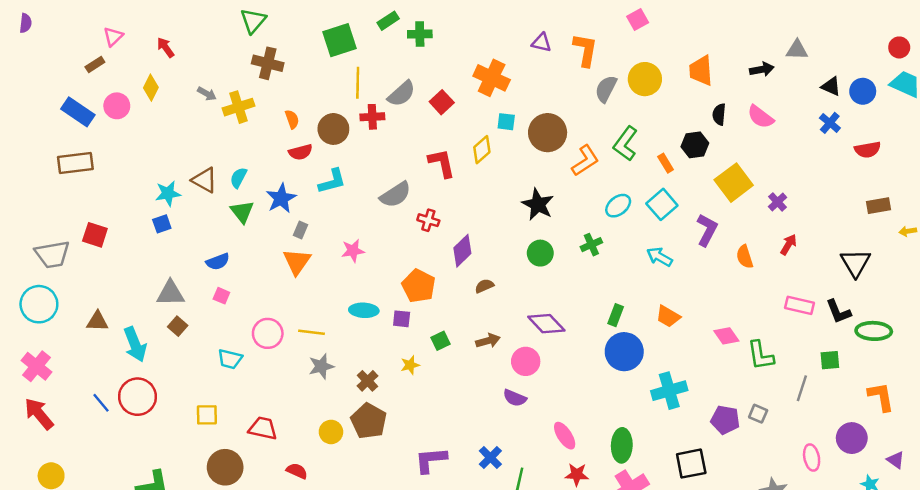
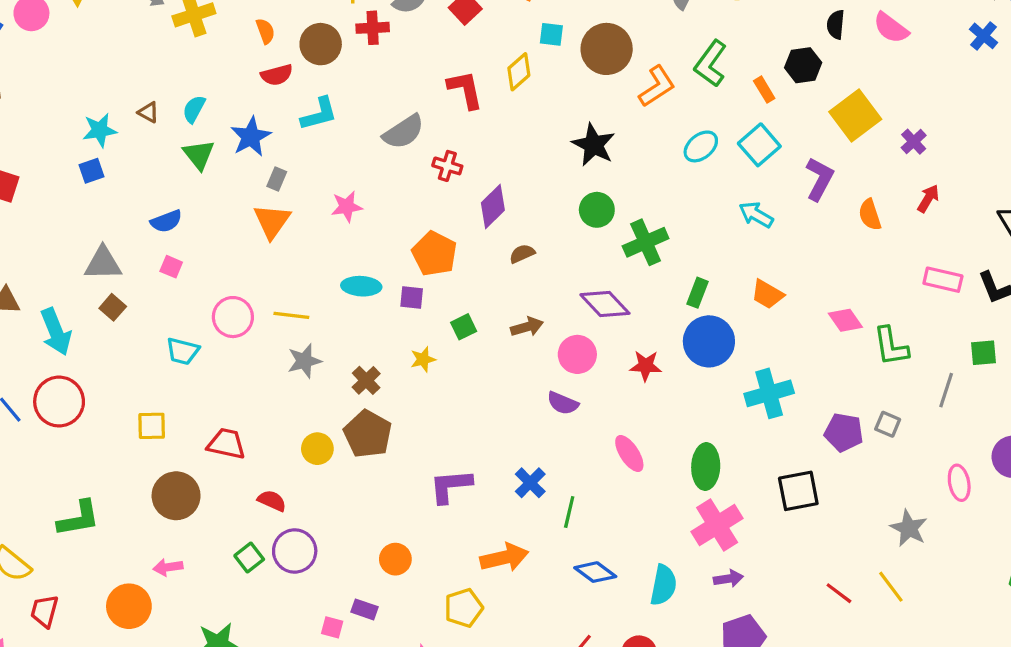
brown triangle: (204, 180) -> (148, 112), size x0.6
green cross: (591, 245) -> (646, 242), moved, size x1.5
red star: (577, 475) -> (646, 366), moved

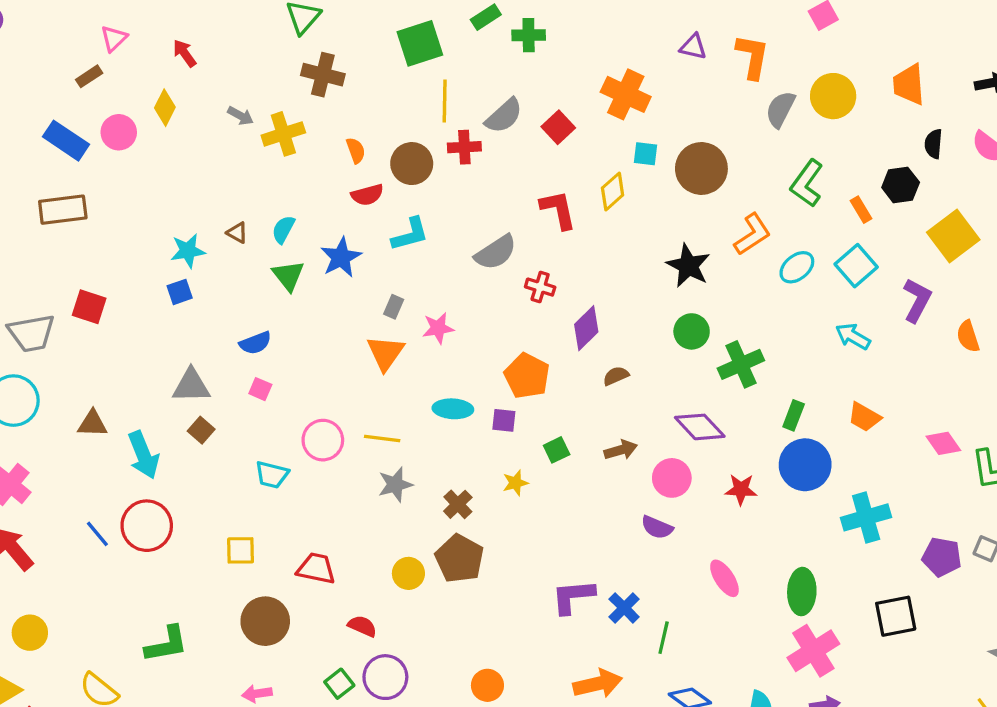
orange L-shape: (657, 86) -> (752, 234), moved
gray rectangle: (277, 179) -> (394, 307), moved
orange triangle: (272, 221) -> (385, 353), moved
purple L-shape: (451, 486) -> (573, 596), moved

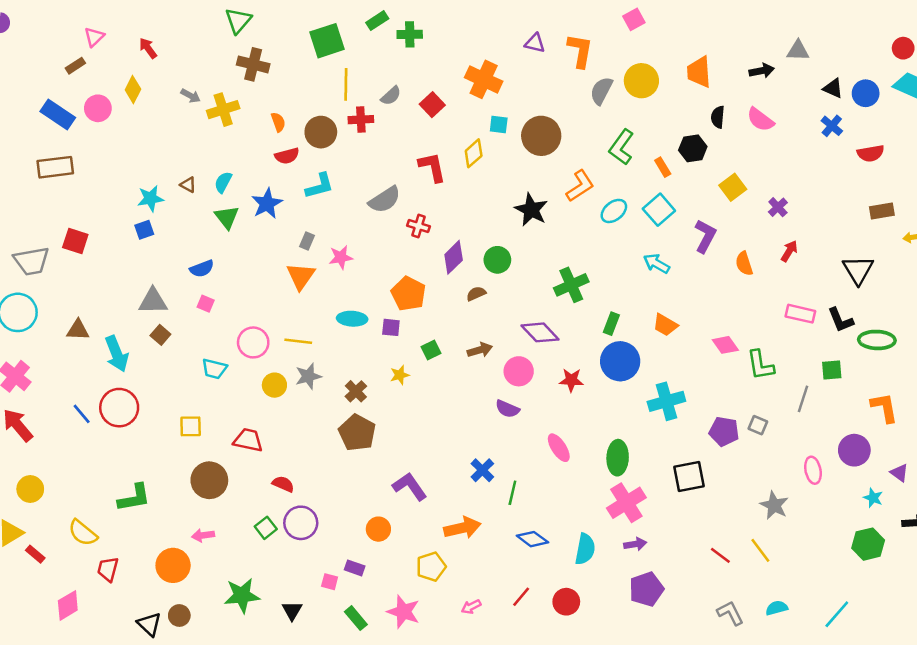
gray semicircle: (504, 116) -> (391, 96), size x0.7
yellow square: (953, 236) -> (733, 187), size x0.7
green circle: (692, 331) -> (497, 260), moved
yellow circle: (408, 573) -> (274, 385), moved
purple L-shape: (573, 596) -> (410, 487), moved, turned 60

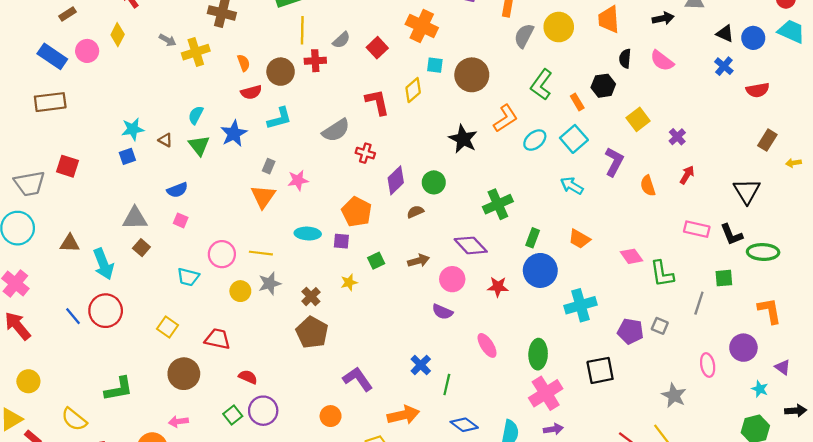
brown triangle: (188, 185) -> (165, 140), moved
brown rectangle: (882, 211) -> (767, 140), turned -48
yellow square: (191, 426) -> (168, 327), turned 36

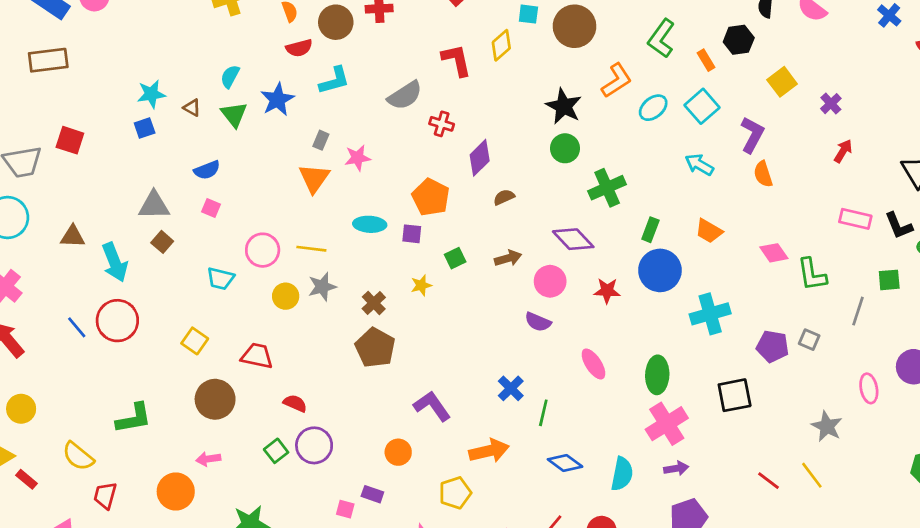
green circle: (434, 182) -> (565, 148), moved
orange semicircle: (648, 186) -> (763, 174), moved

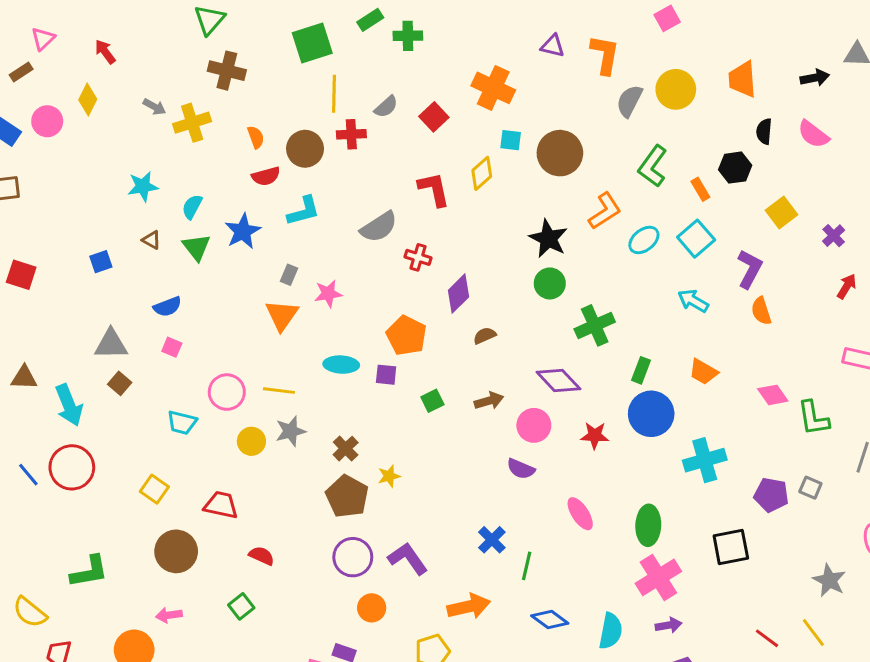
cyan star: (151, 94) -> (143, 186), moved
yellow star: (421, 285) -> (389, 476), moved
purple circle: (314, 445) -> (353, 557), moved

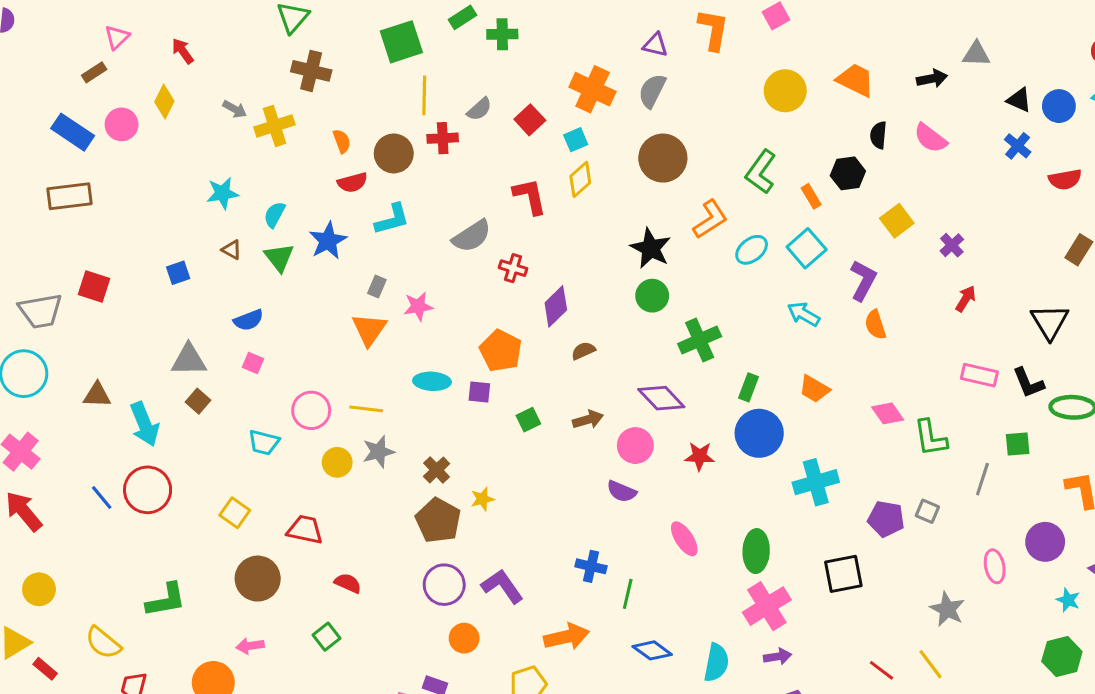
orange L-shape: (605, 55) -> (713, 30), moved
orange trapezoid: (742, 79) -> (856, 80), turned 120
gray semicircle: (629, 101) -> (652, 91), moved
cyan square: (511, 140) -> (576, 140), moved, turned -30
blue cross: (492, 540) -> (591, 566), turned -32

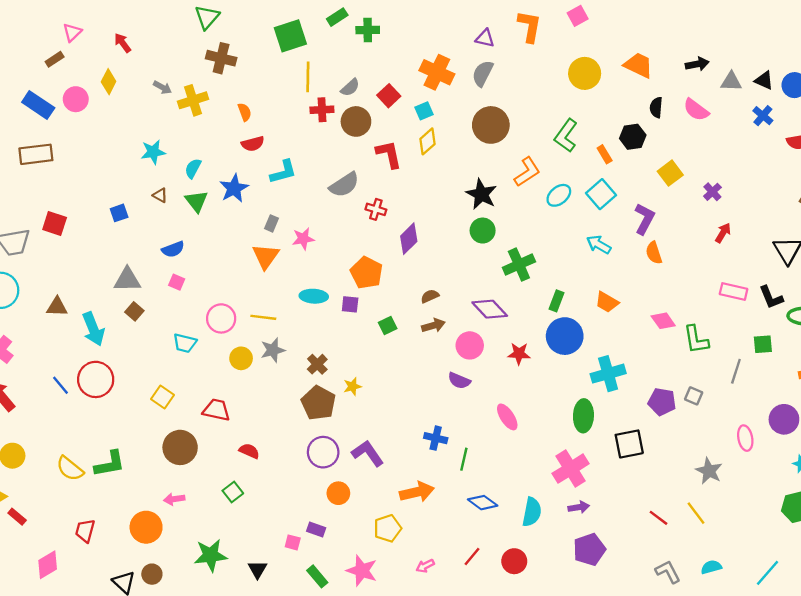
gray triangle: (976, 54) -> (731, 82), moved
brown circle: (394, 153) -> (356, 121), moved
brown semicircle: (583, 351) -> (430, 296), moved
green ellipse: (756, 551) -> (583, 416), moved
yellow semicircle: (103, 643) -> (70, 469), moved

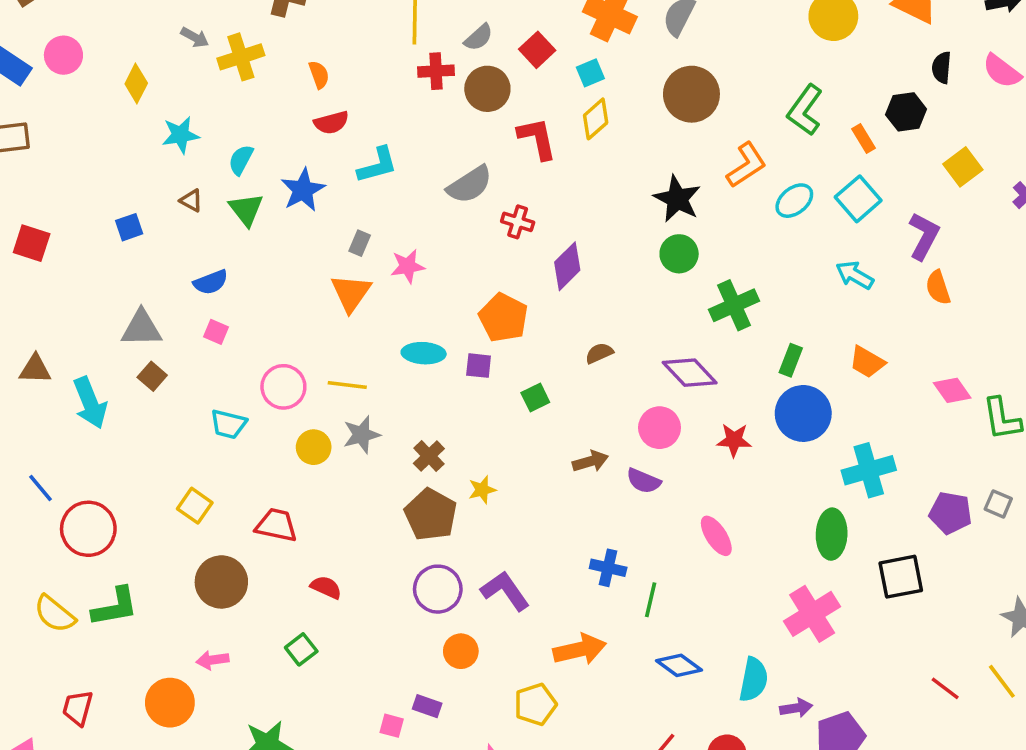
yellow diamond: (109, 82) -> (136, 84), moved
brown arrow: (433, 325) -> (590, 461), moved
red circle: (96, 379) -> (88, 529), moved
purple arrow: (579, 507) -> (796, 708), moved

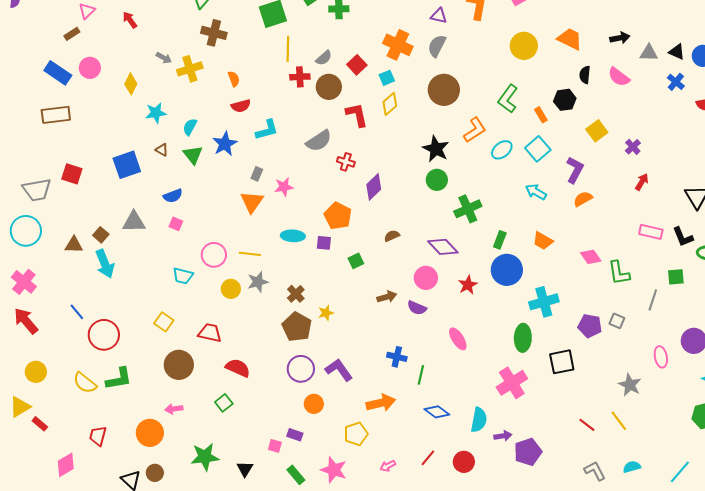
blue square: (129, 227) -> (127, 165), size x1.8
orange semicircle: (938, 288) -> (583, 199), turned 78
brown square: (152, 376) -> (101, 235), moved
red star: (734, 440) -> (468, 285), turned -30
red semicircle: (326, 587) -> (238, 368), size x1.4

